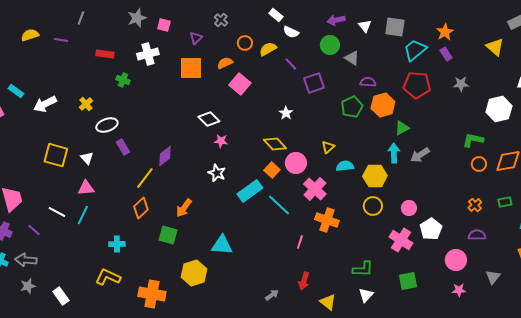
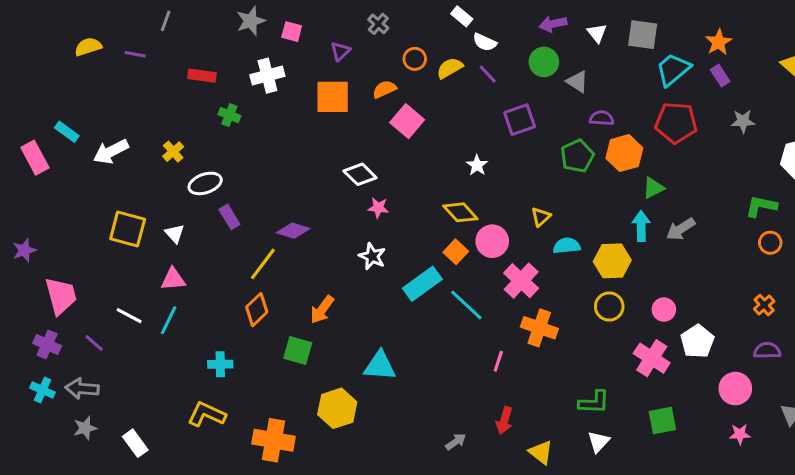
purple line: (291, 64) -> (488, 74), moved
purple diamond: (165, 156) -> (293, 231), turned 55

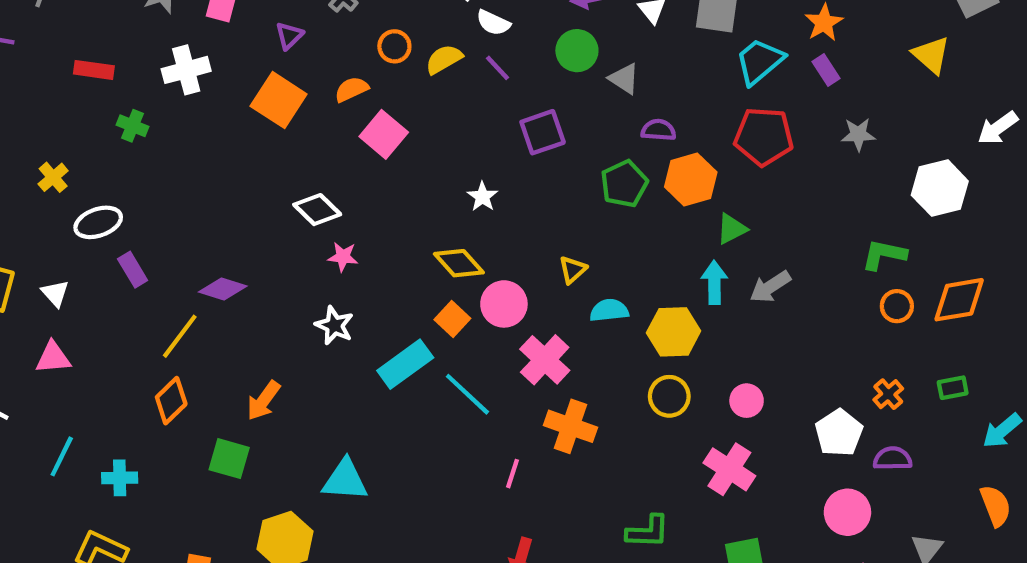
orange square: (333, 97) -> (279, 100), turned 33
cyan line: (169, 320) -> (62, 456), moved
white pentagon: (697, 341) -> (839, 433), moved

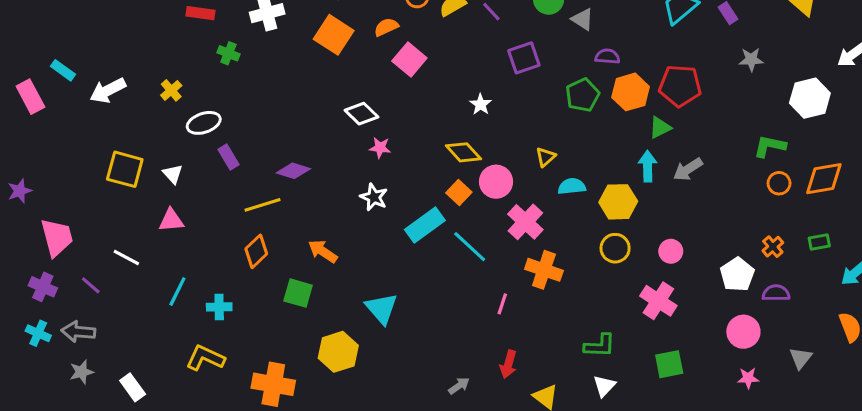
red pentagon: (764, 137) -> (680, 86), moved
yellow line: (180, 336) -> (262, 205), turned 36
orange arrow: (263, 401) -> (323, 251), turned 88
cyan triangle: (345, 480) -> (382, 309), turned 45

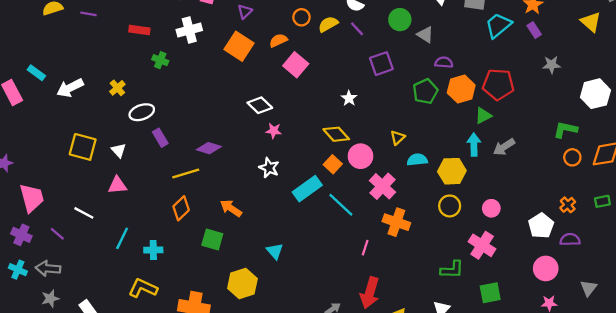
cyan triangle: (382, 309) -> (275, 251), size x0.7
green L-shape: (600, 346) -> (452, 270), moved
red arrow: (508, 364) -> (370, 293), size x1.5

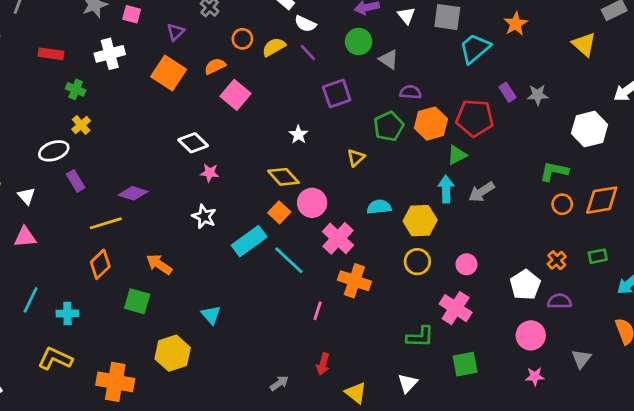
purple rectangle: (534, 30) -> (508, 92), moved
yellow cross: (117, 88) -> (81, 125), moved
yellow triangle: (398, 138) -> (356, 158), moved
red arrow: (370, 293) -> (323, 364), size x0.6

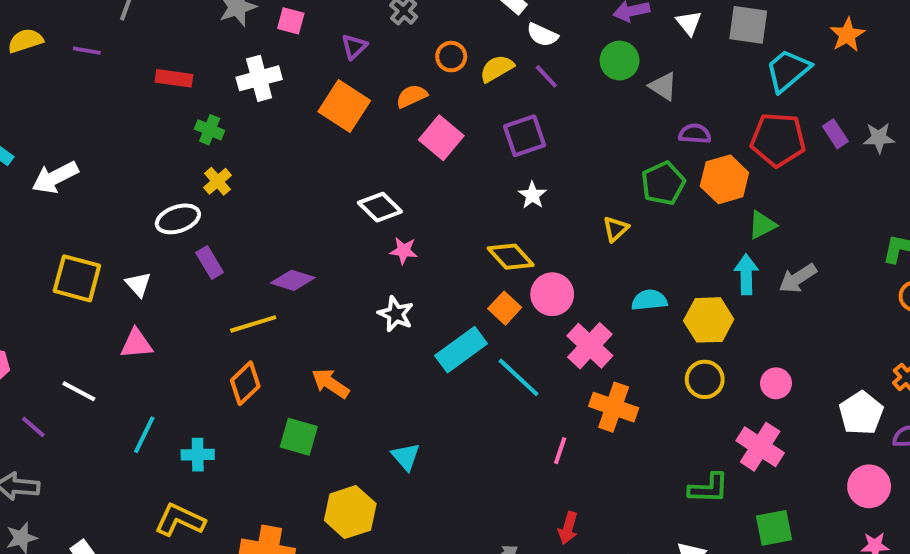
purple square: (337, 93) -> (524, 136), moved
red pentagon: (475, 118) -> (778, 140), moved

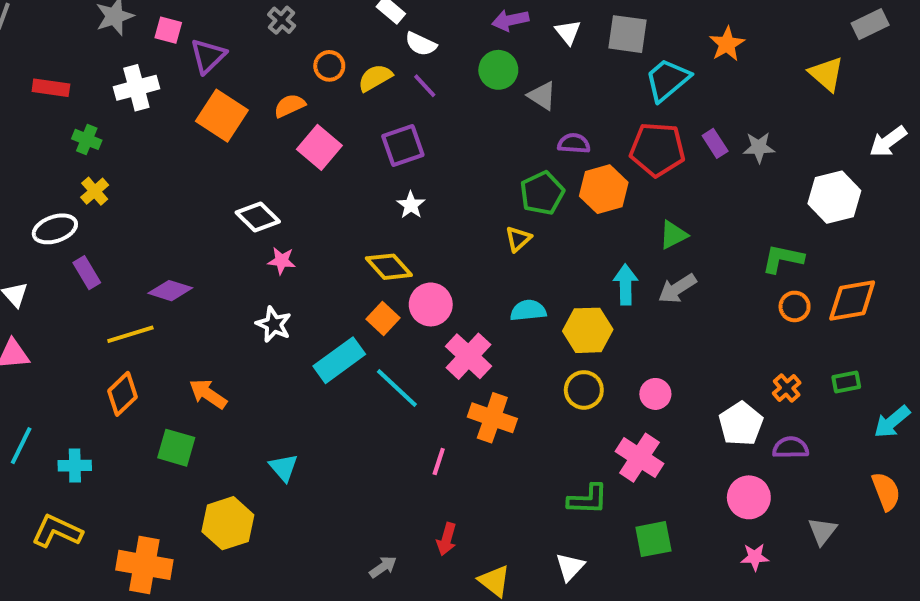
purple triangle: (354, 47) -> (208, 56), moved, size x1.4
green triangle: (762, 225) -> (673, 235), moved
yellow triangle: (616, 229) -> (518, 239), moved

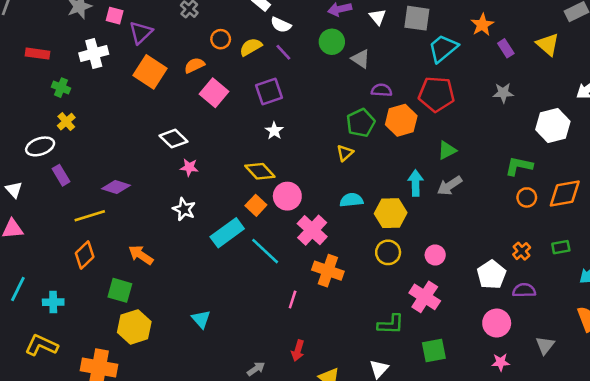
purple rectangle: (715, 143) -> (506, 48), moved
cyan triangle: (284, 468) -> (201, 319), moved
yellow hexagon: (228, 523) -> (134, 327), moved

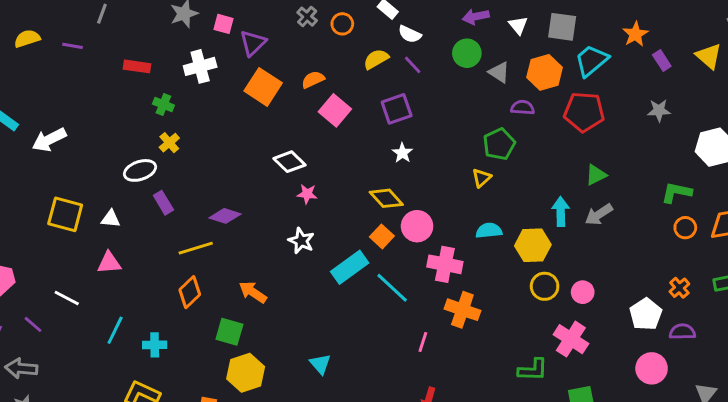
orange circle: (221, 39) -> (342, 24), moved
orange hexagon: (401, 120) -> (545, 72), moved
white triangle: (14, 190) -> (111, 219), turned -42
pink cross: (312, 230) -> (445, 264), turned -32
yellow circle: (388, 252) -> (545, 286), moved

